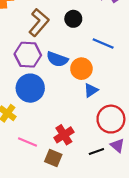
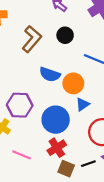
purple hexagon: (28, 55) -> (20, 105), moved
blue circle: (30, 88) -> (56, 120), moved
brown square: (53, 158) -> (66, 169), moved

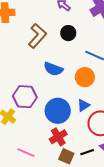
orange circle: (73, 83) -> (85, 77), moved
blue triangle: (83, 104) -> (83, 105), moved
pink line: (22, 155) -> (26, 153), moved

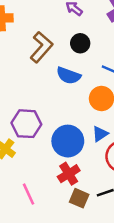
blue semicircle: (53, 69) -> (68, 76), moved
pink line: (26, 153) -> (29, 194), turned 42

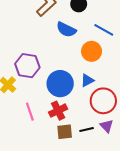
pink line: (29, 194) -> (30, 112), moved
brown square: (79, 198) -> (65, 132), turned -35

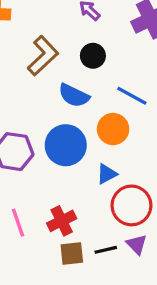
blue circle: (60, 84) -> (66, 145), moved

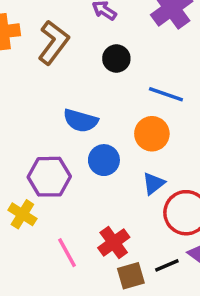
brown L-shape: (43, 56) -> (53, 42), moved
blue semicircle: (74, 95) -> (81, 121), moved
blue circle: (66, 145) -> (104, 160), size x0.7

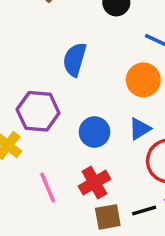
blue semicircle: (81, 121) -> (75, 59), turned 84
blue circle: (104, 160) -> (94, 132), moved

